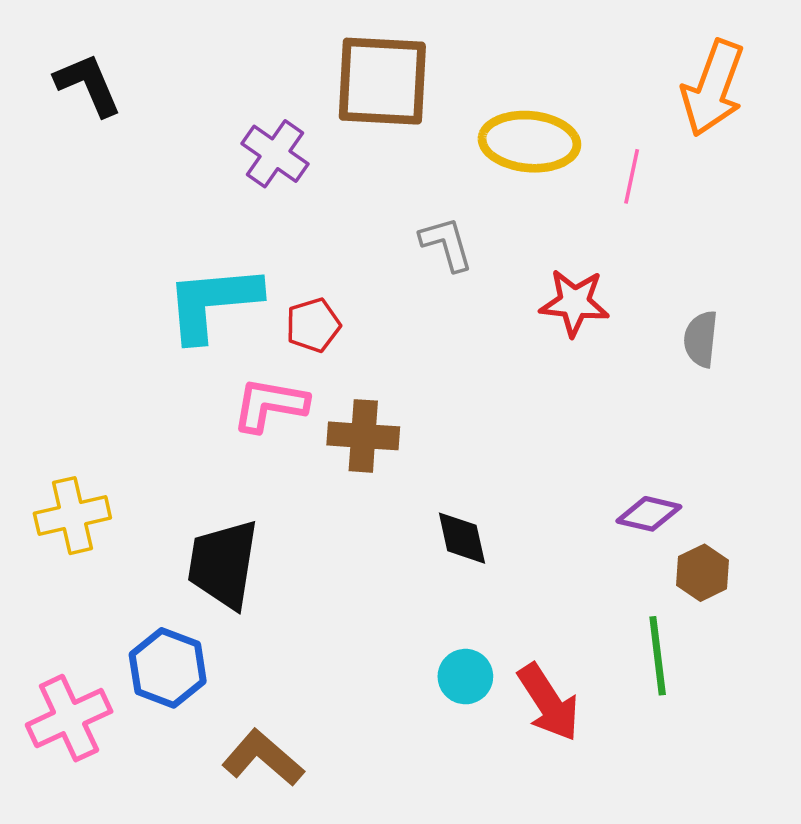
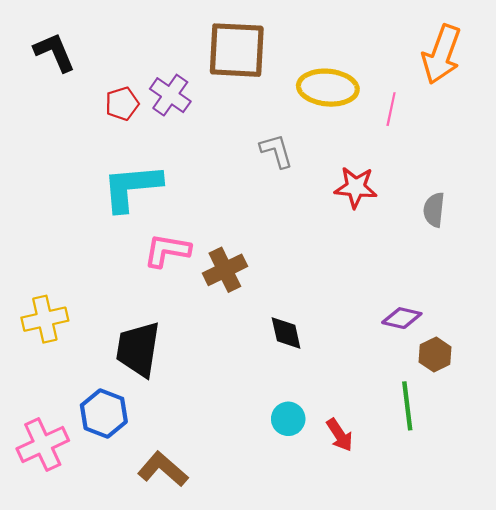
red pentagon: (313, 325) -> (122, 104), moved
brown cross: (363, 436) -> (225, 270), turned -30
red arrow: (548, 702) -> (340, 435), size x0.7

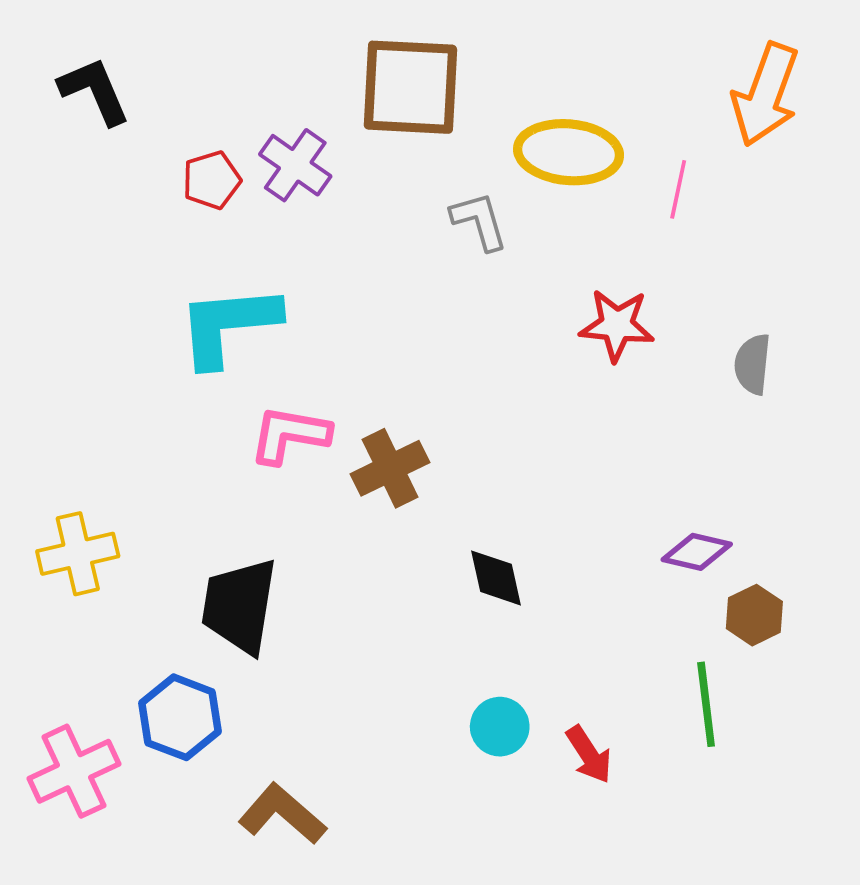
gray L-shape: (276, 151) -> (479, 221), moved

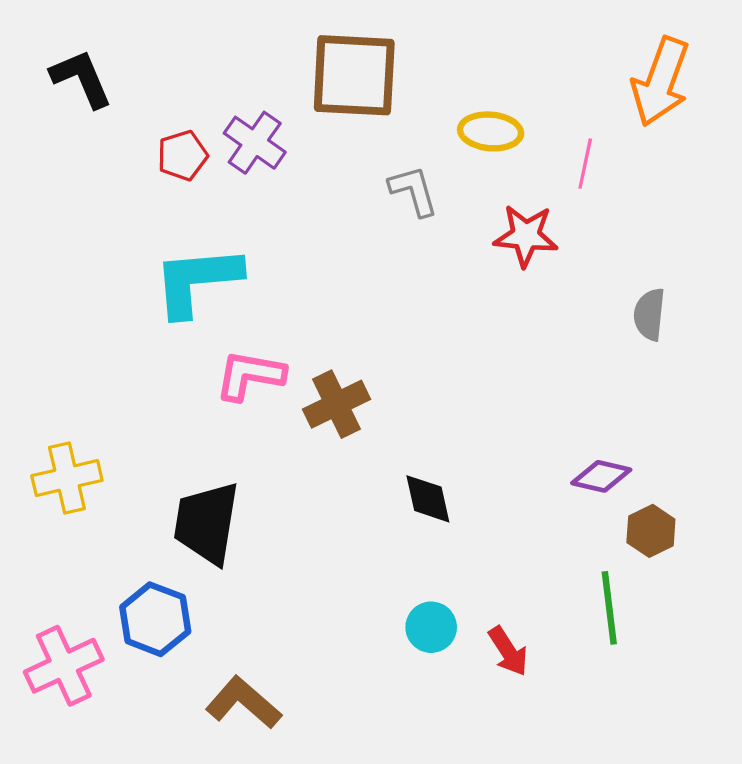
yellow ellipse: (568, 152) -> (491, 131), size x0.7
red star: (617, 325) -> (526, 236), moved

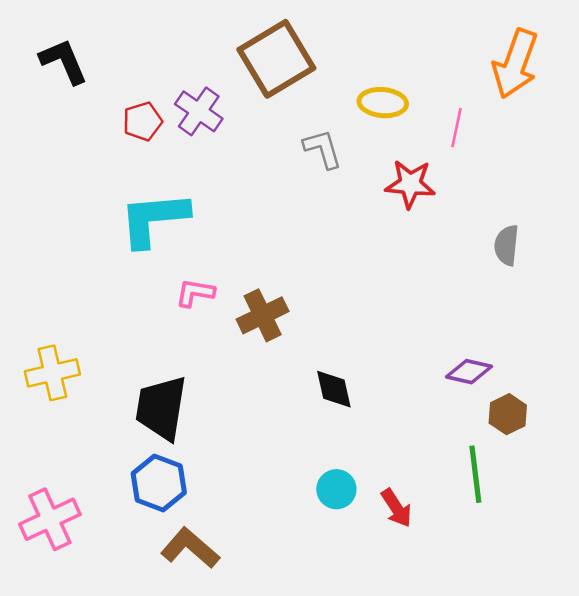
brown square: (354, 75) -> (276, 59), turned -34
pink L-shape: (250, 375) -> (195, 293), size x0.7
blue hexagon: (155, 619) -> (159, 483), moved

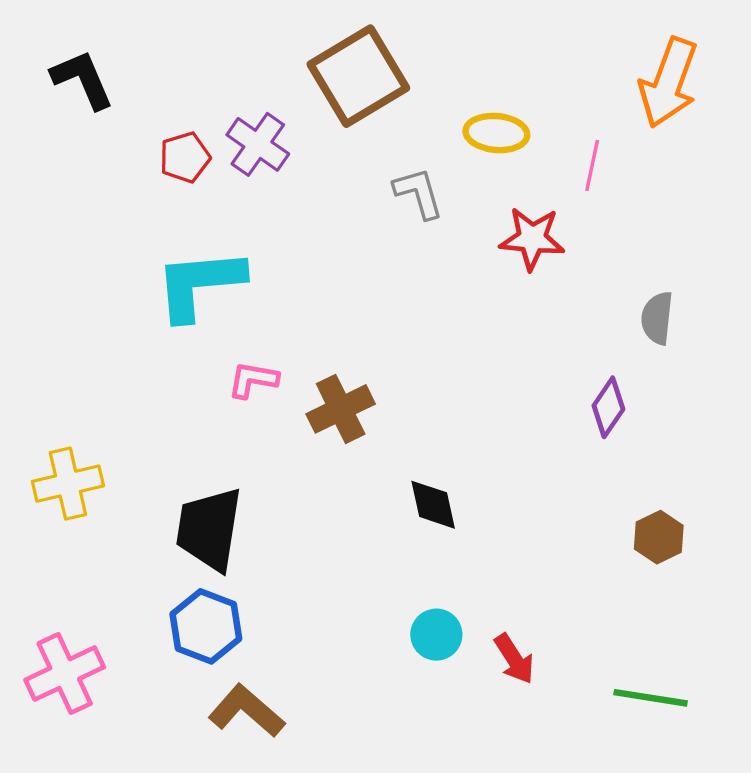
purple diamond: (469, 372) -> (608, 407), moved, turned -69
green line: (475, 474) -> (651, 698), moved, turned -74

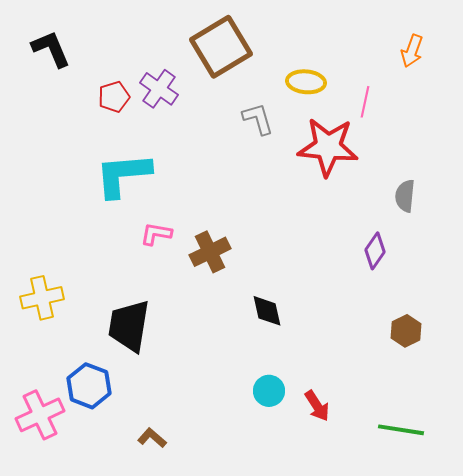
orange arrow: (668, 83) -> (412, 51), size x0.6
red star: (532, 239) -> (328, 147), size x1.5
blue hexagon: (206, 626) -> (89, 386), moved
brown L-shape: (246, 711) -> (152, 438), size x0.6

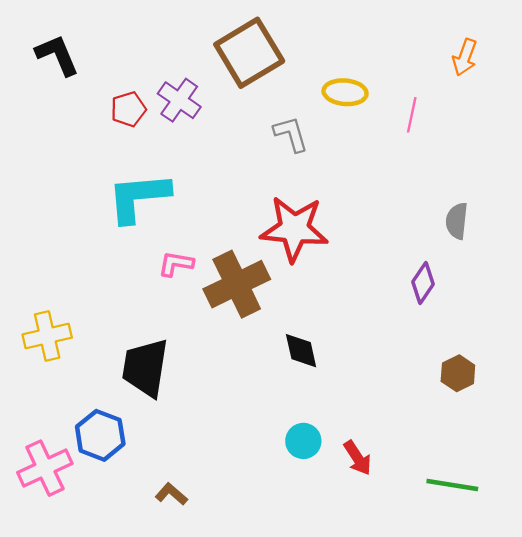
red star: (328, 147) -> (294, 229), moved
brown cross: (210, 252) -> (237, 284), size x1.4

